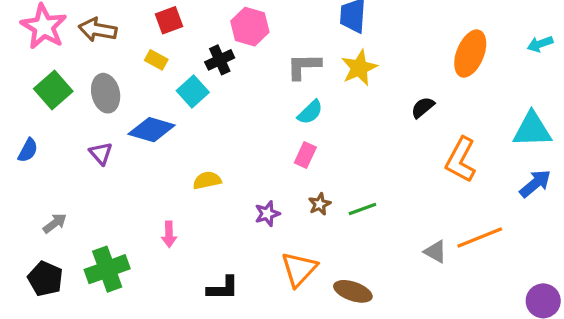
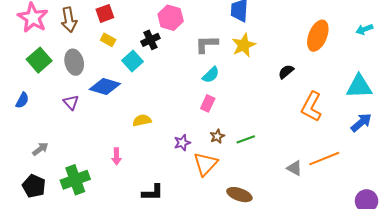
red square: (169, 20) -> (105, 13), moved
brown arrow: (98, 30) -> (69, 20), turned -110
orange triangle: (299, 269) -> (206, 164), moved

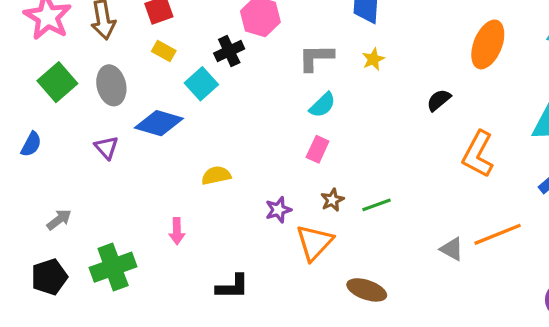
yellow star: (244, 45) -> (373, 59), size x0.6
black pentagon: (34, 186) -> (49, 277), turned 30

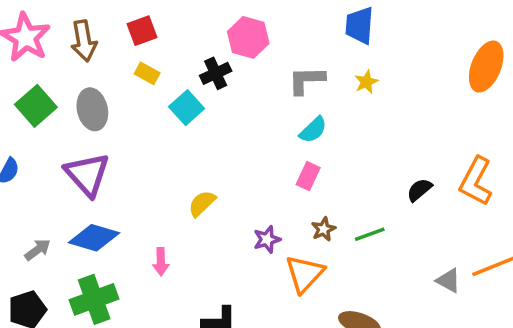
black semicircle: (439, 100) -> (419, 190), moved
blue diamond: (159, 123) -> (94, 238), moved
purple triangle: (106, 148) -> (87, 174), size x1.8
yellow semicircle: (216, 175) -> (202, 203), turned -32

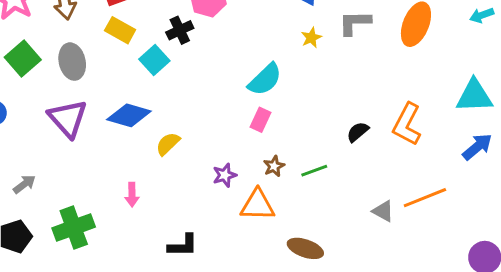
yellow rectangle: (147, 73) -> (120, 30), size x1.4
gray L-shape: (306, 80) -> (355, 23), moved
cyan semicircle: (313, 130) -> (265, 79), size x1.4
blue diamond: (94, 238) -> (129, 115), moved
orange triangle: (305, 274) -> (258, 205), turned 48

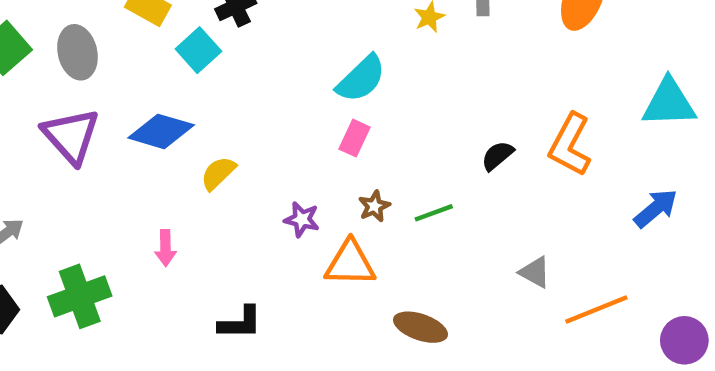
blue arrow: (477, 147) -> (656, 208), moved
purple star: (225, 175) -> (302, 219), turned 30
orange line: (425, 198) -> (596, 310), moved

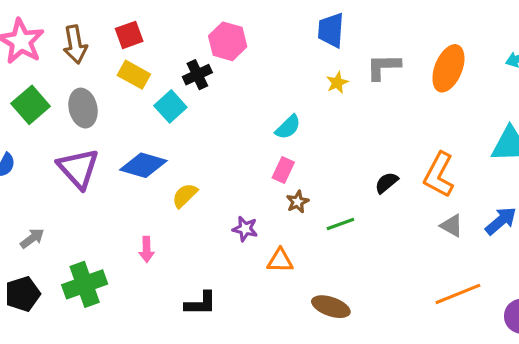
cyan semicircle: (361, 79) -> (288, 127), size x0.7
brown star: (374, 206) -> (298, 202), moved
orange triangle: (350, 263) -> (280, 261), size x0.7
gray triangle: (535, 272) -> (452, 226), moved

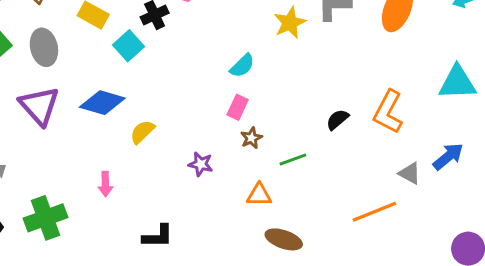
yellow star: (337, 83) -> (290, 23), size x1.5
gray triangle: (452, 226) -> (410, 173), moved
orange triangle: (280, 261) -> (259, 195), moved
orange line: (458, 294) -> (374, 212), moved

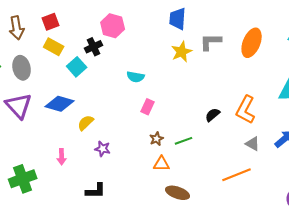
cyan semicircle: (242, 66) -> (136, 77), moved, turned 54
brown star: (251, 138) -> (157, 139), moved
purple star: (201, 164) -> (103, 149), moved
gray triangle: (410, 173) -> (253, 144), moved

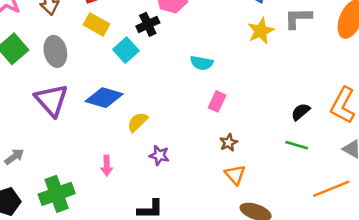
green line: (184, 141) -> (297, 145), moved, turned 36
orange triangle: (162, 164) -> (235, 175), turned 48

